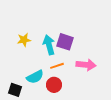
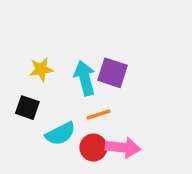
pink arrow: (86, 65) -> (123, 148), moved
black square: (15, 90) -> (27, 108), moved

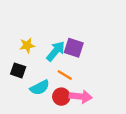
cyan arrow: (85, 78) -> (56, 51), turned 55
orange line: (99, 115) -> (65, 75), turned 49

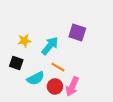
purple square: (74, 48) -> (77, 33), moved
pink arrow: (81, 97) -> (72, 86), turned 108

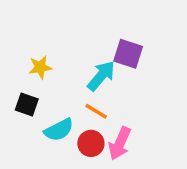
cyan arrow: (50, 46) -> (101, 76), moved

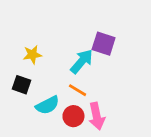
pink arrow: (120, 143) -> (97, 116), turned -36

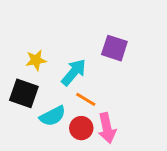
cyan arrow: (82, 61) -> (74, 72), moved
black square: (21, 85) -> (24, 93), size x1.4

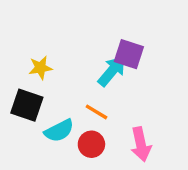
cyan arrow: (74, 72) -> (112, 71), moved
pink arrow: (107, 128) -> (141, 144), moved

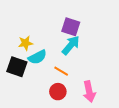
purple square: (129, 54) -> (71, 27), moved
cyan semicircle: (59, 131) -> (37, 57), moved

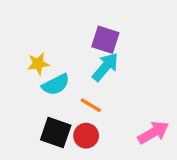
black square: (17, 67) -> (56, 133), moved
pink arrow: (89, 92) -> (153, 133), moved, turned -108

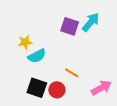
cyan arrow: (105, 67) -> (91, 22), moved
orange line: (91, 105) -> (72, 73), moved

